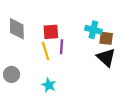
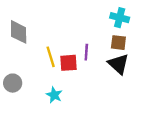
cyan cross: (93, 30) -> (120, 18), moved
red square: (51, 32) -> (69, 63), moved
purple line: (61, 47) -> (86, 52), moved

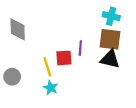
brown square: (118, 43) -> (110, 39), size x1.5
yellow line: (51, 57) -> (47, 67), moved
black triangle: (118, 64) -> (110, 59), turned -30

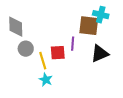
brown square: (110, 39) -> (89, 26), moved
black triangle: (110, 59) -> (100, 54), turned -36
gray circle: (12, 77) -> (26, 49), moved

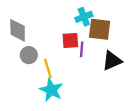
cyan cross: (101, 15) -> (84, 17), moved, turned -35
red square: (58, 53) -> (70, 40), moved
cyan star: (46, 80) -> (51, 90), size x1.5

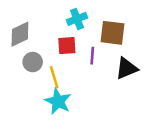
cyan cross: (84, 17) -> (77, 19), moved
gray diamond: (18, 30) -> (20, 34), turned 65
red square: (70, 40) -> (67, 46), moved

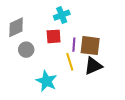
brown square: (113, 33) -> (90, 46), moved
black triangle: (126, 68) -> (93, 66), moved
yellow line: (54, 77) -> (70, 62), moved

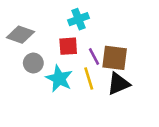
gray diamond: (16, 27) -> (20, 35), turned 45
purple line: (74, 45) -> (94, 57), turned -32
cyan star: (46, 81) -> (59, 79), moved

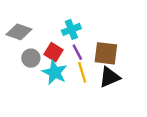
cyan cross: (78, 19) -> (71, 29), moved
red square: (68, 46) -> (53, 52), moved, turned 36
purple line: (94, 57) -> (77, 52), moved

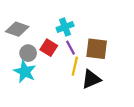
cyan star: (55, 72) -> (25, 72), moved
yellow line: (82, 72) -> (75, 66), turned 30
black triangle: (110, 77) -> (91, 79), moved

